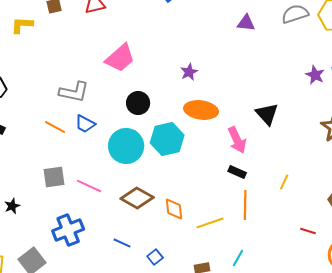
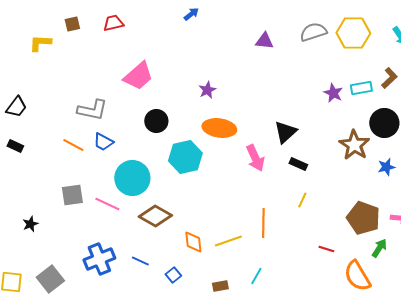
black triangle: (267, 114) -> (285, 132), turned 30
cyan circle: (126, 146) -> (132, 178), moved
black rectangle: (237, 172) -> (298, 164), moved
orange diamond: (174, 209) -> (193, 242), moved
blue cross: (68, 230) -> (99, 259), moved

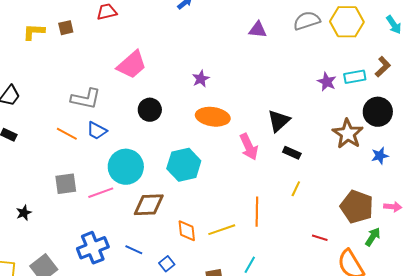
brown square: (72, 24) -> (66, 28), moved
cyan hexagon: (185, 157) -> (184, 165), moved
pink line: (107, 204) -> (101, 193), turned -45
brown diamond: (155, 216) -> (149, 205), turned -32

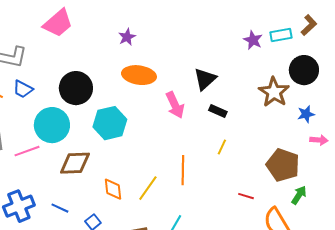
black circle: (150, 110) -> (76, 88), moved, size x1.4
pink arrow: (393, 207) -> (319, 140), moved
yellow line: (222, 230) -> (148, 188), turned -36

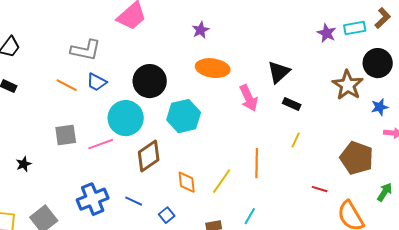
brown diamond: (75, 163) -> (149, 156), turned -32
green arrow: (299, 195) -> (385, 192), moved

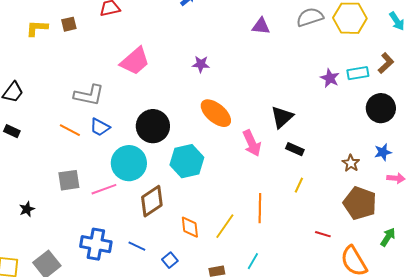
purple star: (201, 30) -> (201, 64), moved, turned 30
orange ellipse: (213, 68) -> (216, 113), turned 32
brown star: (348, 85) -> (351, 163), moved, size x0.6
blue cross: (93, 199) -> (96, 244), turned 32

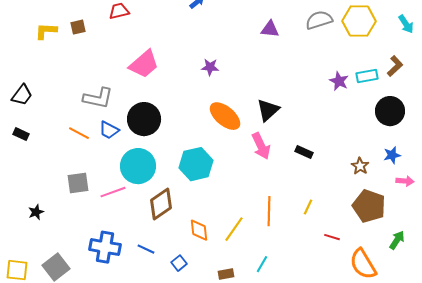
black triangle: (282, 117) -> (268, 110), moved
black circle: (153, 126) -> (144, 119), moved
yellow line: (299, 185) -> (308, 207), moved

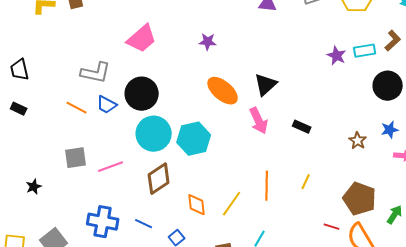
black trapezoid: (22, 95) -> (20, 70), turned 130
cyan circle: (138, 166) -> (154, 134), moved
brown pentagon: (369, 206) -> (360, 199), moved
red line: (332, 237) -> (332, 227), moved

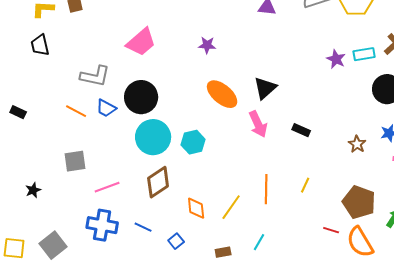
black trapezoid: (20, 70) -> (40, 45), moved
cyan hexagon: (194, 139) -> (193, 142), size x0.7
pink line: (111, 167) -> (107, 187), moved

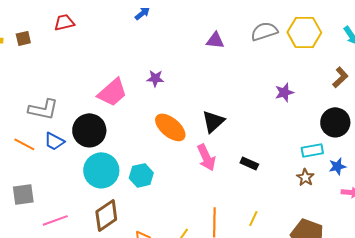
pink trapezoid: (141, 42) -> (112, 92), moved
cyan rectangle: (364, 54) -> (312, 150), moved
purple star: (336, 59) -> (284, 92), turned 30

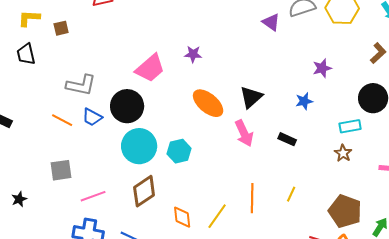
brown square: (23, 38) -> (61, 28), moved
purple triangle: (215, 40) -> (271, 22), moved, turned 30
blue star: (337, 166) -> (304, 101), moved

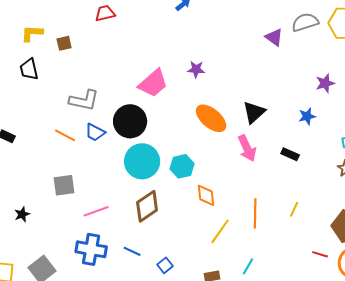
orange diamond: (182, 217) -> (206, 195), moved

